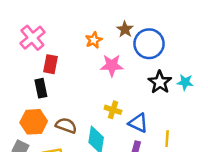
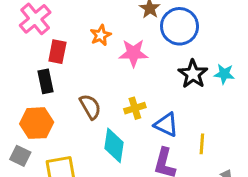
orange star: (94, 40) -> (101, 35), moved
yellow cross: (113, 110) -> (135, 108), turned -35
brown semicircle: (66, 125) -> (90, 107), moved, turned 40

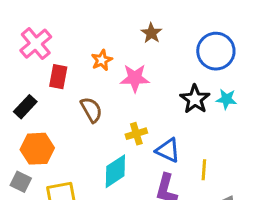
blue circle: (180, 26) -> (216, 51), moved
black rectangle: (46, 81) -> (25, 107), moved, turned 55
brown semicircle: (90, 107) -> (91, 110), moved
cyan diamond: (114, 145) -> (115, 171), turned 48

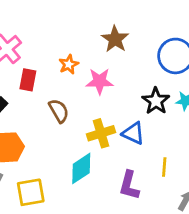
brown star: (151, 33) -> (115, 39), size x1.4
yellow cross: (136, 134) -> (101, 133), size x1.4
blue triangle: (168, 150) -> (133, 133), moved

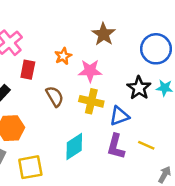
yellow cross: (101, 133) -> (91, 101), moved, turned 30
blue triangle: (133, 133) -> (119, 116), turned -45
yellow line: (164, 167) -> (146, 145), turned -70
purple L-shape: (129, 185) -> (116, 146), moved

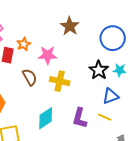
orange star: (63, 56) -> (24, 44), moved
pink star: (90, 71) -> (48, 55), moved
blue triangle: (119, 116) -> (111, 96), moved

